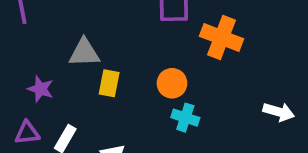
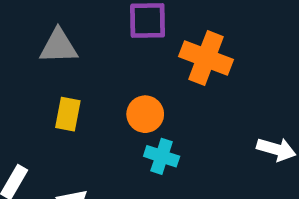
gray triangle: (84, 53) -> (59, 46), moved

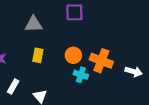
orange cross: (206, 58) -> (101, 61), moved

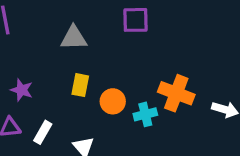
orange circle: (73, 55) -> (113, 101), moved
cyan cross: (81, 75) -> (145, 114), turned -32

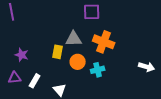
gray triangle: (74, 38) -> (74, 39), moved
orange cross: (176, 93) -> (104, 42), moved

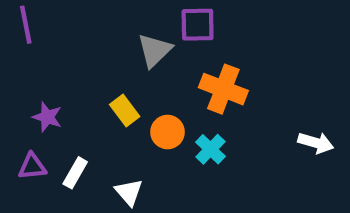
gray triangle: (74, 39) -> (155, 50), moved, turned -42
yellow rectangle: (58, 52) -> (125, 111), turned -48
cyan cross: (98, 70) -> (210, 149), turned -32

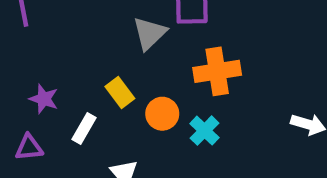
orange cross: (223, 89) -> (217, 71), turned -30
white rectangle: (75, 173) -> (84, 129), moved

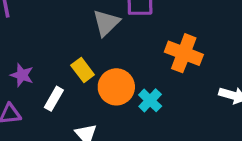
orange cross: (217, 71) -> (184, 53), moved, turned 30
orange circle: (162, 114) -> (116, 87), size x1.4

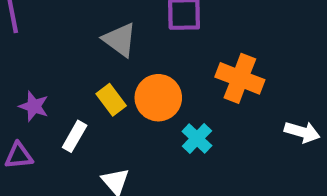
gray triangle: (106, 23) -> (120, 40), moved, turned -40
orange circle: (116, 87) -> (158, 98), moved

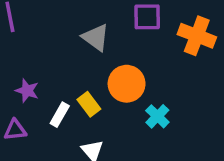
orange cross: (240, 78) -> (197, 36), moved
yellow rectangle: (111, 100) -> (89, 104), moved

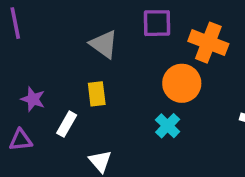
orange circle: (127, 84) -> (182, 83), moved
yellow rectangle: (89, 104) -> (97, 94), moved, turned 30

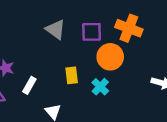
purple square: (157, 23) -> (92, 32), moved
yellow rectangle: (97, 94) -> (72, 75), moved

